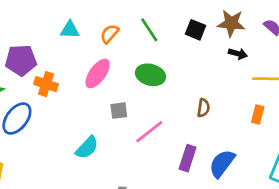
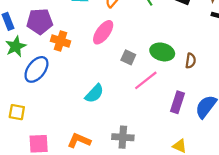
green ellipse: (151, 75) -> (162, 52), moved
gray square: (119, 111) -> (128, 57), moved, turned 32

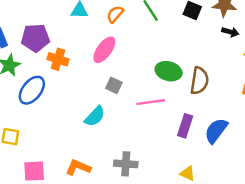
gray square: (128, 57) -> (114, 85), moved
brown semicircle: (191, 61) -> (199, 81), size x1.6
pink line: (146, 80) -> (151, 102), turned 30

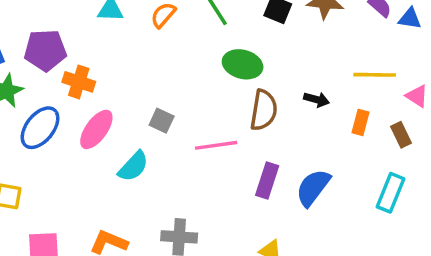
black arrow: (230, 32) -> (316, 100), moved
pink ellipse: (104, 50) -> (96, 129), moved
green ellipse: (169, 71) -> (243, 64), moved
brown semicircle: (199, 81) -> (264, 110), moved

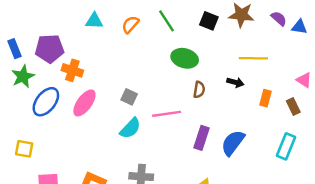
yellow line: (375, 75) -> (253, 58), moved
brown semicircle: (264, 110) -> (199, 90), size x0.6
cyan semicircle: (133, 166) -> (130, 128), moved

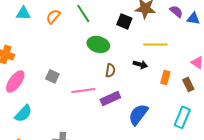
black square: (209, 21) -> (124, 21), moved
cyan semicircle: (130, 128) -> (23, 113), moved
purple rectangle: (202, 138) -> (110, 98), moved, turned 48

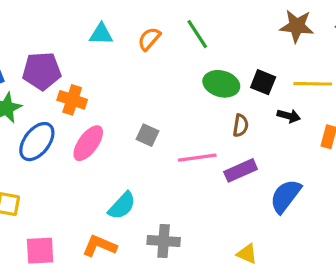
black square: (124, 21) -> (263, 82), moved
cyan semicircle: (23, 113) -> (122, 206), moved

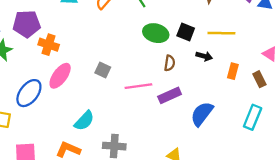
blue ellipse: (37, 142) -> (29, 93), moved

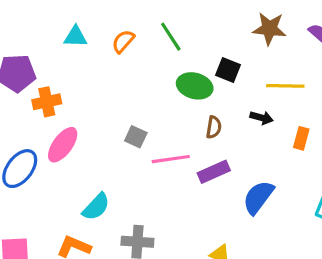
black square: (186, 32) -> (228, 70), moved
orange cross: (49, 45) -> (47, 102), turned -30
gray square: (103, 70) -> (136, 137), moved

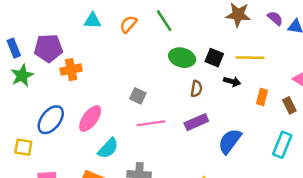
black square: (228, 70) -> (214, 58), moved
pink ellipse: (63, 145) -> (90, 118), moved
pink line: (171, 159) -> (151, 123), moved

